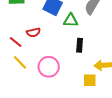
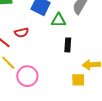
pink circle: (49, 67) -> (27, 76), moved

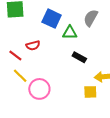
black rectangle: (68, 45) -> (79, 57), turned -64

